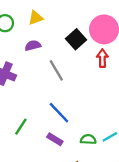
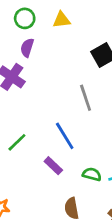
purple semicircle: (33, 45) -> (27, 48), moved, turned -70
gray line: (56, 70) -> (86, 98), moved

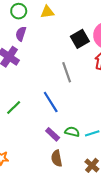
purple rectangle: (53, 166) -> (53, 134), moved

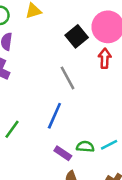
blue line: (51, 102) -> (54, 116), turned 65

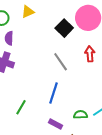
red arrow: (105, 58) -> (90, 54), moved
purple rectangle: (63, 153) -> (56, 124), moved

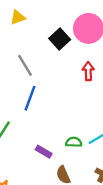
gray line: (61, 62) -> (25, 65), moved
blue line: (53, 93) -> (30, 98), moved

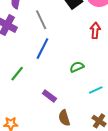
green semicircle: (74, 142) -> (77, 67), moved, turned -32

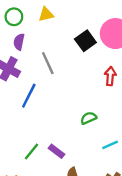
blue line: (42, 49) -> (29, 96), moved
green line: (17, 74) -> (32, 152), moved

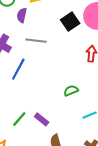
purple semicircle: (19, 42) -> (22, 15), moved
gray line: (48, 63) -> (36, 41), turned -60

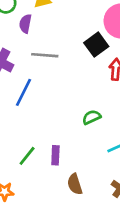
black square: (70, 22) -> (96, 45), moved
purple rectangle: (42, 119) -> (55, 155), turned 56

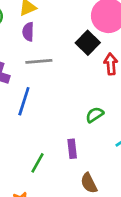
purple semicircle: (25, 24) -> (28, 32), moved
purple rectangle: (55, 155) -> (72, 149), moved

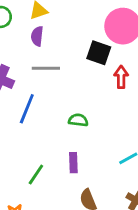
black square: (88, 43) -> (99, 53), turned -30
green semicircle: (95, 115) -> (78, 120), moved, turned 36

